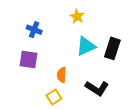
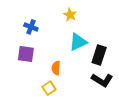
black rectangle: (112, 48) -> (99, 55), moved
black L-shape: (97, 88) -> (102, 80), moved

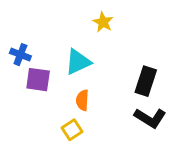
blue cross: (31, 27) -> (20, 55), moved
cyan triangle: (78, 42) -> (78, 62), moved

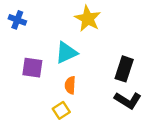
yellow star: (103, 22) -> (88, 19), size x1.5
blue cross: (20, 55) -> (17, 20), moved

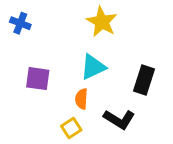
cyan triangle: (66, 53) -> (93, 67), moved
black L-shape: (128, 100) -> (119, 119), moved

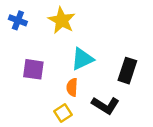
yellow star: (102, 22) -> (62, 20), moved

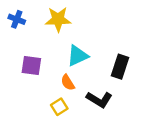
yellow star: (62, 20) -> (58, 19), turned -30
orange semicircle: (72, 87) -> (68, 82), turned -35

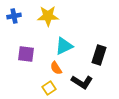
blue cross: (17, 19) -> (14, 16), turned -32

